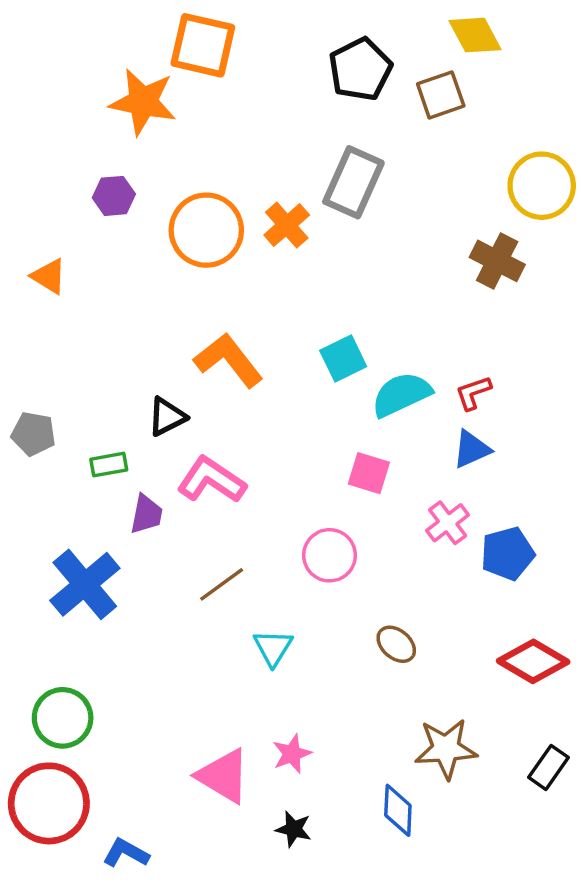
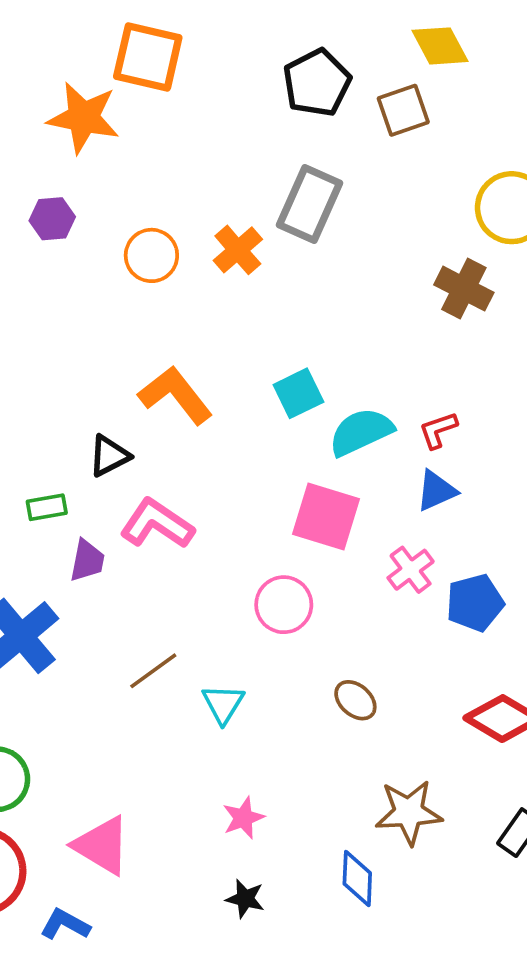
orange circle: (206, 230) -> (151, 255), size x0.7
pink square: (369, 473) -> (326, 516), size x1.5
brown line: (222, 584) -> (153, 671), moved
pink triangle: (223, 776) -> (102, 845), moved

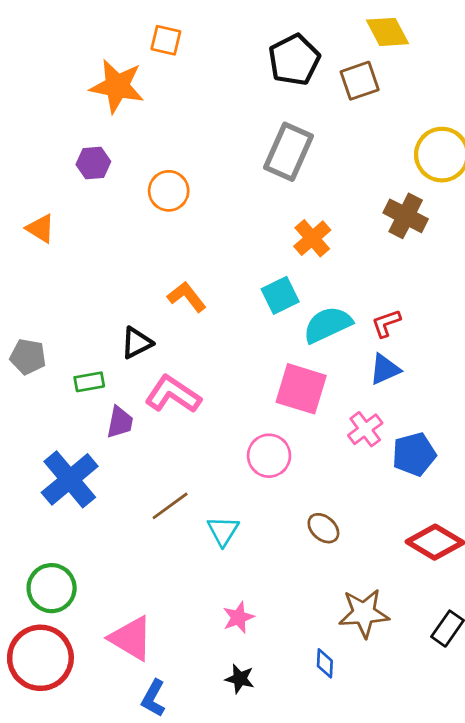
orange square: (148, 57) -> (166, 40), size x0.6
orange cross: (238, 250) -> (312, 238), moved
orange L-shape: (175, 395) -> (187, 297), size x0.7
blue diamond: (357, 878) -> (325, 663), size x0.7
blue L-shape: (65, 924) -> (153, 698), moved, turned -90

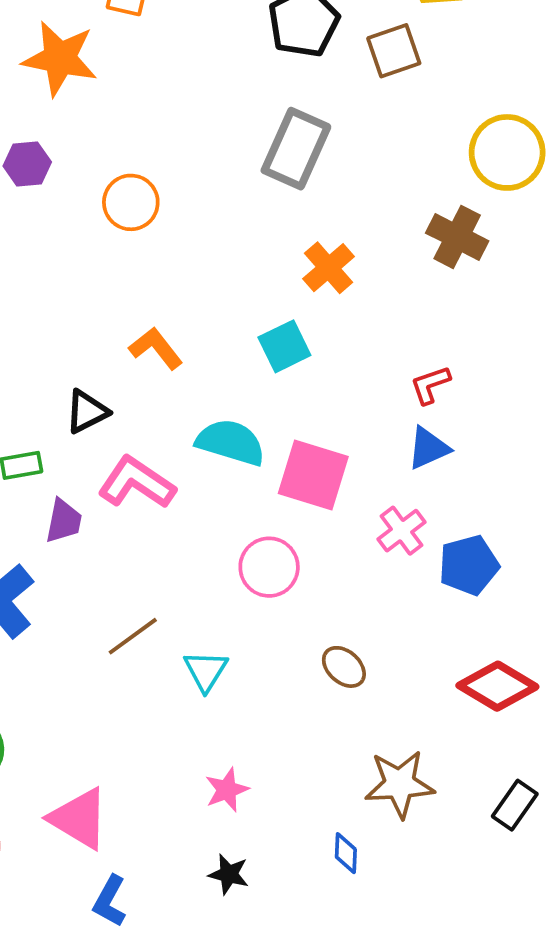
cyan semicircle: (328, 325) -> (231, 442), moved, turned 42

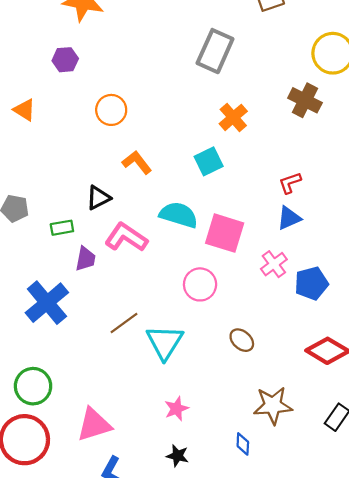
orange circle: (131, 202) -> (111, 110), moved
cyan triangle: (206, 671) -> (165, 342), size x1.5
pink triangle: (79, 819) -> (94, 425), turned -48

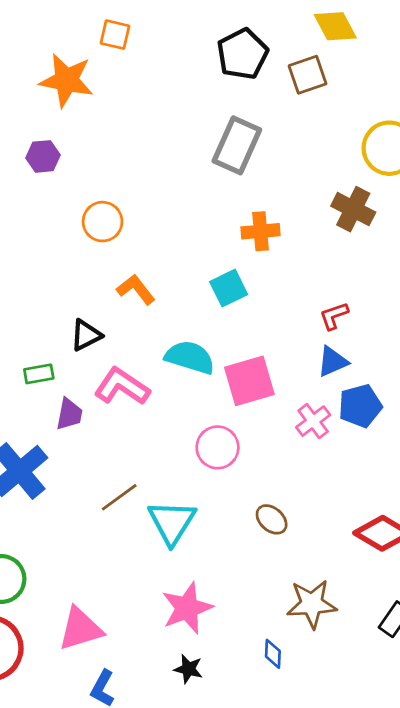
orange cross: (233, 117) -> (260, 231), turned 36
pink square: (225, 233) -> (249, 381), turned -33
blue pentagon: (311, 283) -> (360, 406), moved
pink star: (176, 409) -> (187, 608), size x1.6

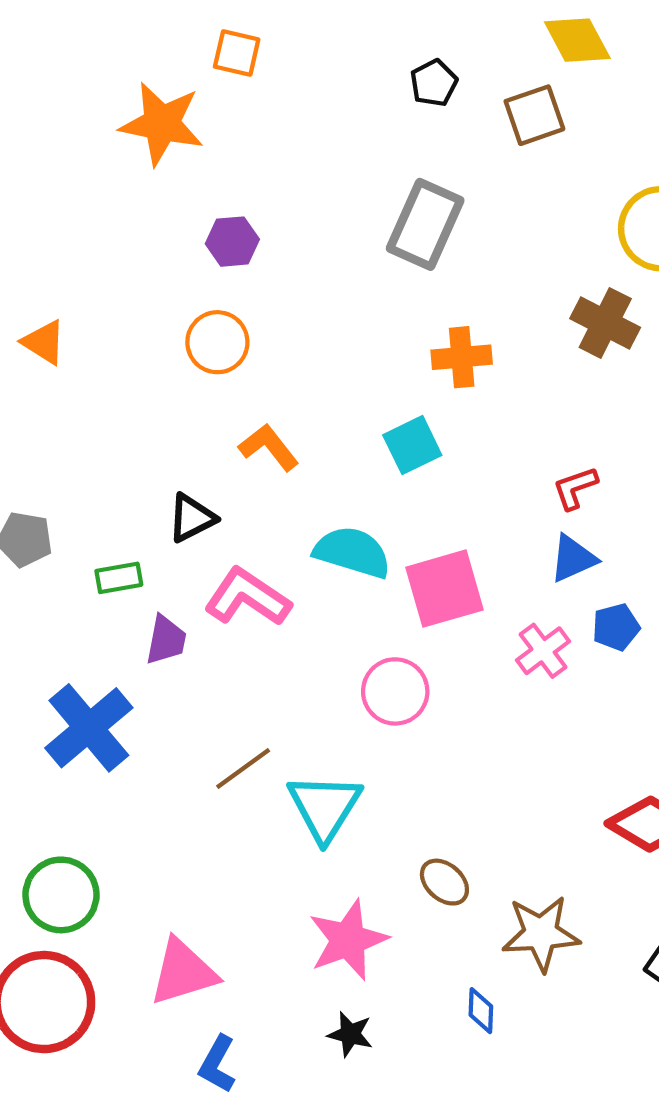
black pentagon: (242, 54) -> (434, 83), size x0.6
purple hexagon: (43, 156) -> (232, 242), moved
blue pentagon: (360, 406) -> (616, 627), size x0.7
brown ellipse: (272, 519) -> (444, 882), moved

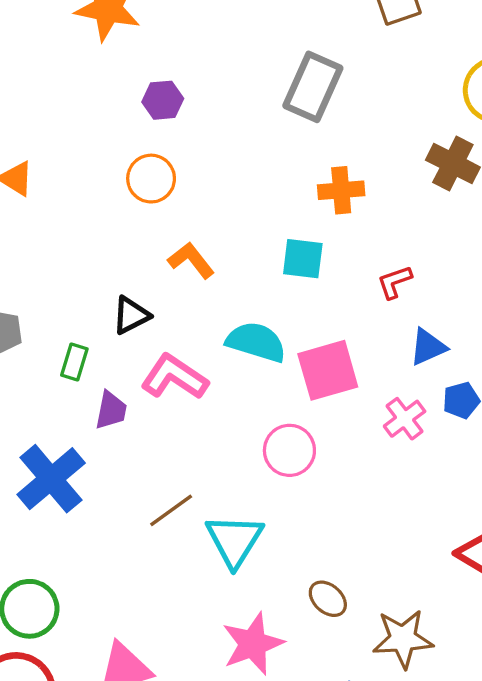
cyan square: (412, 445) -> (303, 259), turned 33
red L-shape: (575, 488) -> (395, 282), moved
green rectangle: (119, 578) -> (74, 362), turned -63

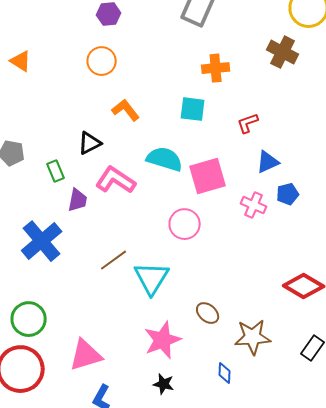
green rectangle: (74, 362) -> (56, 171), turned -40
pink cross: (405, 419) -> (254, 205), turned -30

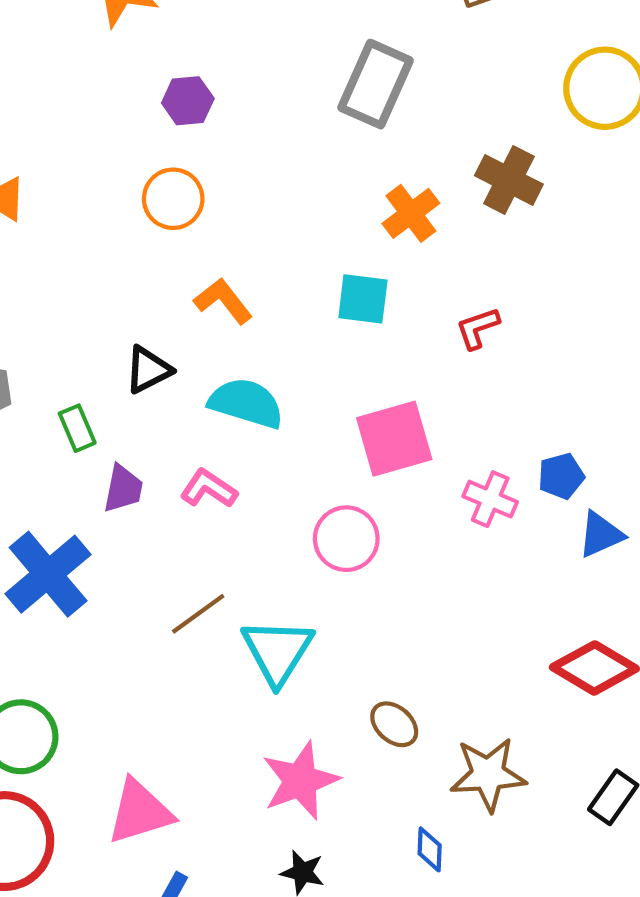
brown cross: (283, 52) -> (509, 180), moved
orange cross: (216, 68) -> (411, 213), turned -32
cyan semicircle: (165, 159) -> (246, 403), moved
blue triangle: (268, 162) -> (601, 535), moved
pink L-shape: (116, 180) -> (209, 489), moved, size x0.7

